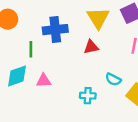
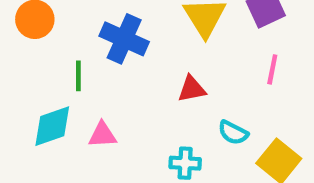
blue cross: (55, 30) -> (124, 39), turned 30
red triangle: (91, 47) -> (192, 89), moved

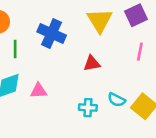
green line: (78, 76) -> (15, 49), moved
cyan semicircle: (233, 133) -> (117, 100), moved

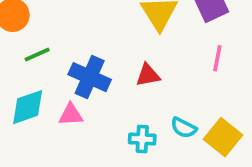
blue cross: (52, 33) -> (90, 77), moved
green line: (15, 49) -> (37, 54), turned 66

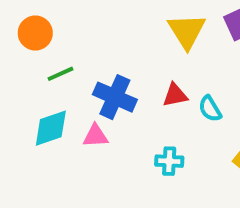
cyan semicircle: (184, 128) -> (210, 109), moved, turned 32

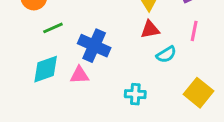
red triangle: (175, 95) -> (150, 29), moved
cyan semicircle: (210, 109) -> (166, 54), turned -90

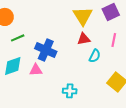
cyan semicircle: (166, 54) -> (95, 56), turned -32
cyan cross: (135, 94) -> (70, 91), moved

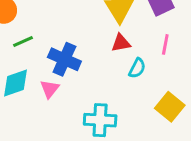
pink triangle: (36, 70) -> (50, 89), turned -48
cyan cross: (70, 91) -> (100, 120), size x1.5

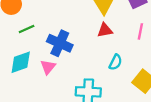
cyan semicircle: (137, 68) -> (115, 62), moved

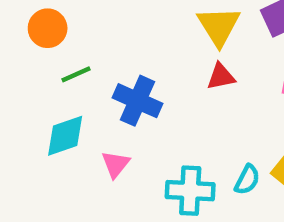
cyan semicircle: (115, 62) -> (247, 180), moved
pink triangle: (48, 67) -> (116, 164), moved

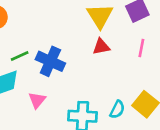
green line: (76, 74) -> (20, 56), moved

